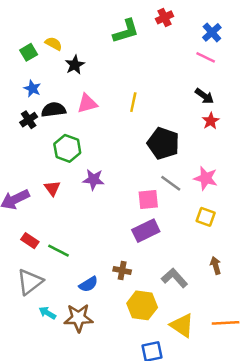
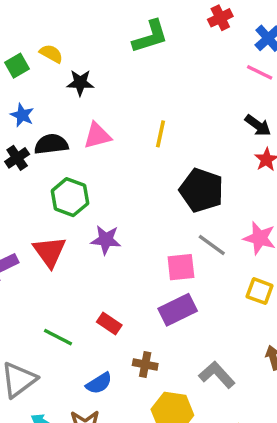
red cross: (165, 17) -> (220, 18), moved
black star: (75, 65) -> (80, 83), turned 30
red triangle: (52, 188) -> (49, 252), size x1.5
red rectangle: (30, 241) -> (109, 323), moved

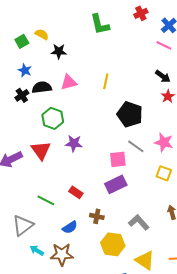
green L-shape: (150, 37) -> (100, 24), turned 95

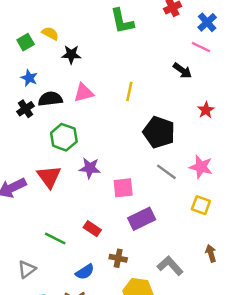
black arrow: (163, 76) -> (182, 70), moved
pink square: (118, 159) -> (123, 188), moved
gray triangle: (23, 225) -> (27, 269), size x0.7

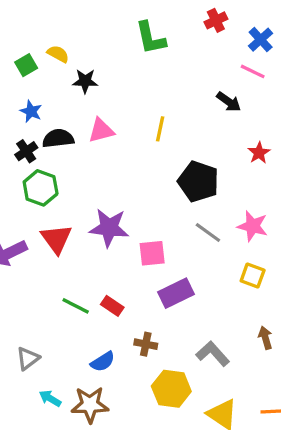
green hexagon: (64, 137) -> (41, 188), moved
purple star: (90, 168) -> (109, 228), size x1.4
green line: (55, 238) -> (76, 306), moved

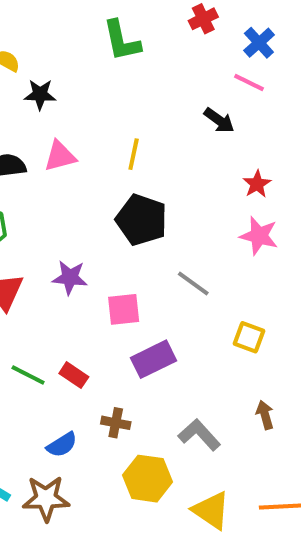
black pentagon: (198, 181) -> (142, 220), moved
pink star: (253, 226) -> (259, 236), moved
purple star: (109, 228) -> (70, 278), size x0.7

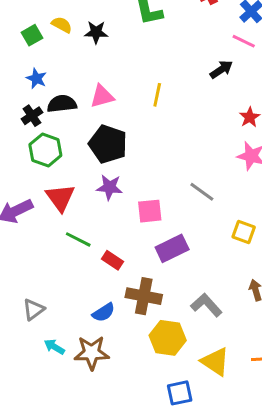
black star: (40, 94) -> (96, 32), moved
black arrow: (219, 120) -> (221, 69), turned -70
black pentagon: (142, 220) -> (108, 144), moved
green line: (28, 375) -> (78, 239), moved
brown cross: (116, 423) -> (144, 296), size x1.6

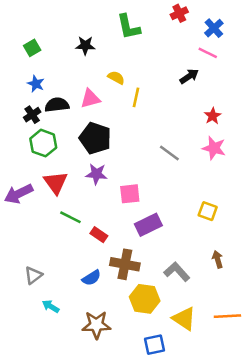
yellow semicircle: (62, 25) -> (116, 78), moved
gray line: (202, 192) -> (169, 153), moved
brown star: (92, 353) -> (96, 325), moved

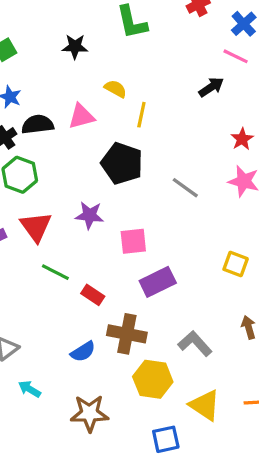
black pentagon: (95, 138) -> (122, 163), moved

